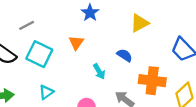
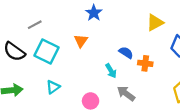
yellow triangle: (140, 23) -> (155, 23), moved
cyan arrow: (99, 71) -> (111, 71), moved
orange cross: (152, 81) -> (145, 63), moved, size x0.6

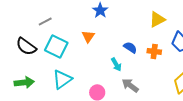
orange cross: (145, 63) -> (154, 51), moved
cyan triangle: (53, 87) -> (62, 79), size x1.5

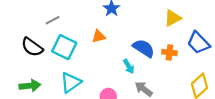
orange triangle: (88, 36) -> (99, 36), turned 40
blue semicircle: (130, 47) -> (144, 48), size x1.5

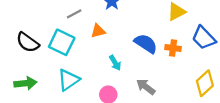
gray line: (52, 20) -> (74, 14), moved
cyan arrow: (129, 66) -> (115, 63), moved

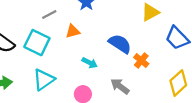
orange cross: (173, 48) -> (141, 61), moved, turned 32
cyan arrow: (115, 63) -> (90, 63), turned -32

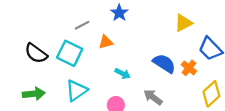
blue semicircle: (120, 44) -> (164, 63), moved
orange cross: (141, 61) -> (189, 68), moved

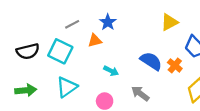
blue star: (119, 13) -> (108, 22), moved
black semicircle: (36, 53) -> (28, 51), turned -50

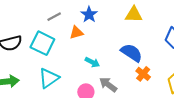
yellow triangle: (169, 22) -> (134, 15), moved, turned 30
orange cross: (175, 65) -> (143, 74), moved
gray arrow: (140, 94) -> (108, 85), moved

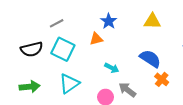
gray line: (54, 17) -> (57, 23), moved

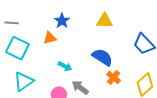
gray line: (57, 23) -> (11, 23), turned 32

